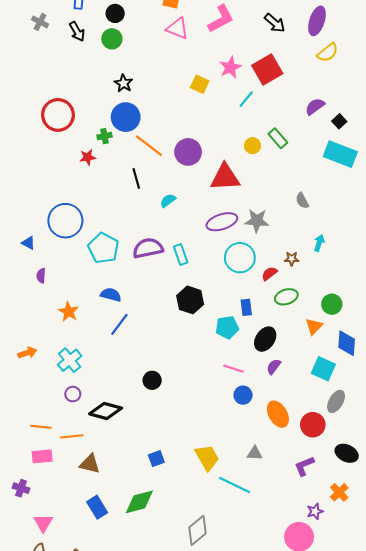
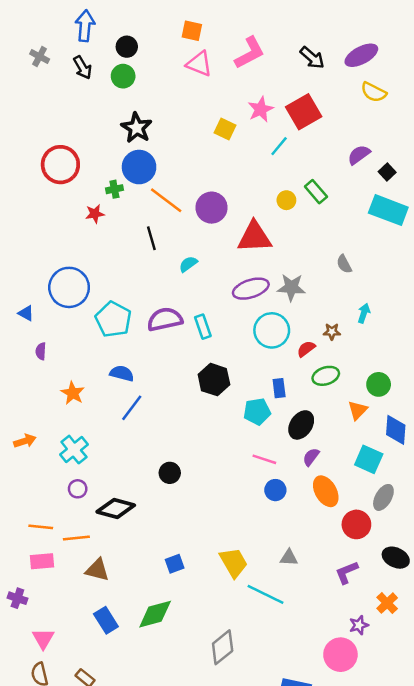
purple ellipse: (317, 21) -> (361, 55), turned 44
yellow semicircle: (328, 53) -> (374, 92), turned 65
black star: (124, 83) -> (137, 128), size x1.4
orange ellipse: (278, 414) -> (326, 491), moved

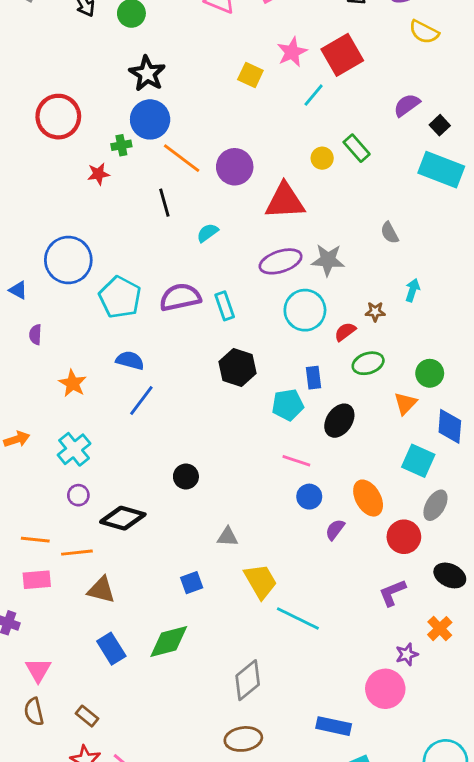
purple semicircle: (311, 457) -> (335, 530), moved
gray triangle: (289, 558) -> (228, 537), moved

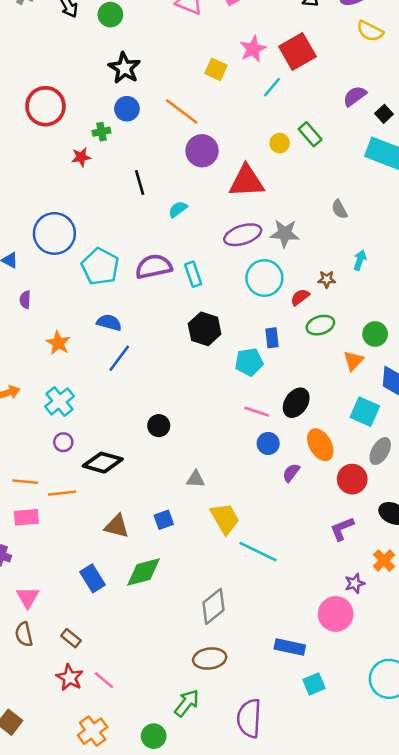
blue circle: (150, 119) -> (127, 109), size x0.7
orange line: (182, 158) -> (182, 111), moved
black ellipse: (339, 421) -> (296, 403), moved
brown triangle: (101, 590) -> (117, 526), moved

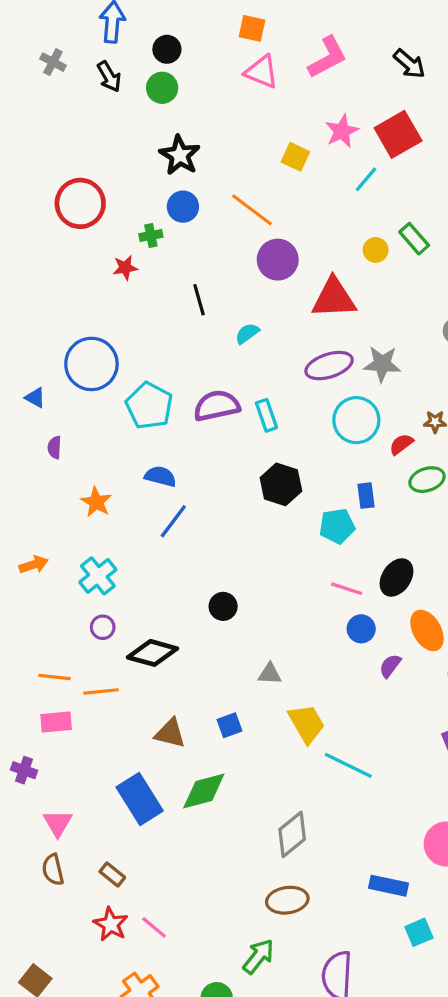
blue rectangle: (93, 578) -> (140, 799), size x1.4

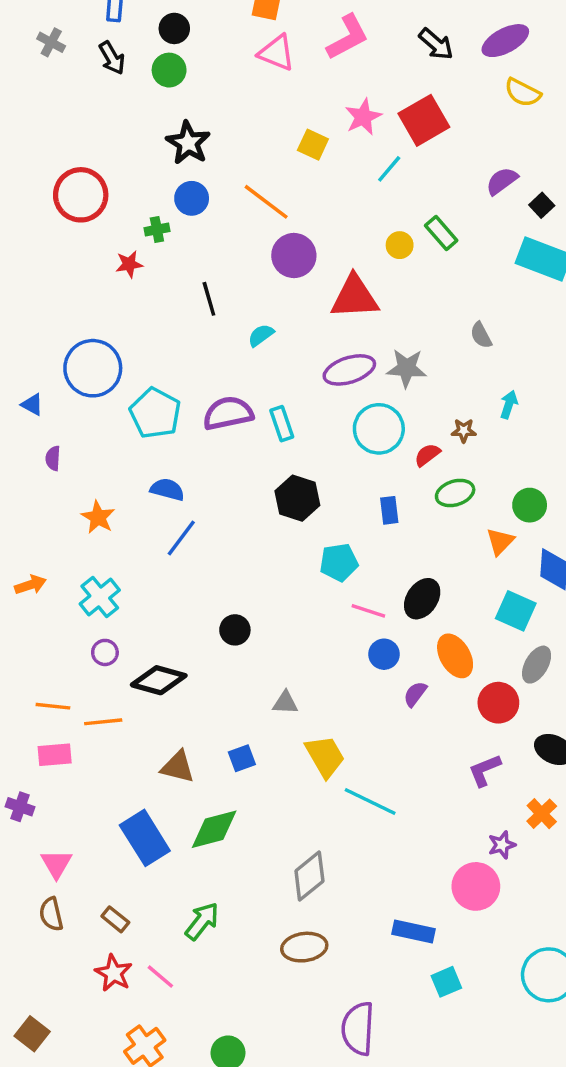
cyan pentagon: (337, 526) -> (339, 562), moved
green arrow: (258, 956) -> (202, 921), moved

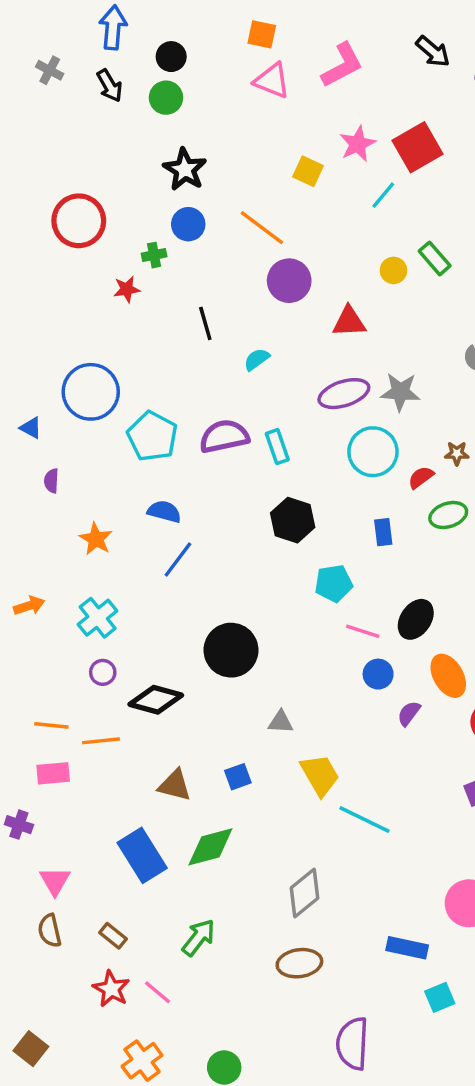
black arrow: (436, 44) -> (433, 51), moved
red triangle: (355, 297) -> (349, 322), size x0.7
black circle: (235, 630) -> (231, 650), size x1.8

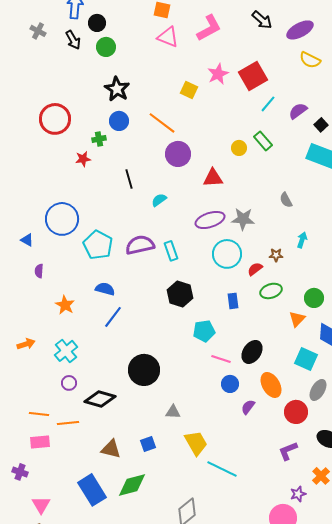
black circle: (171, 57) -> (97, 23), moved
cyan line: (383, 195) -> (268, 104), moved

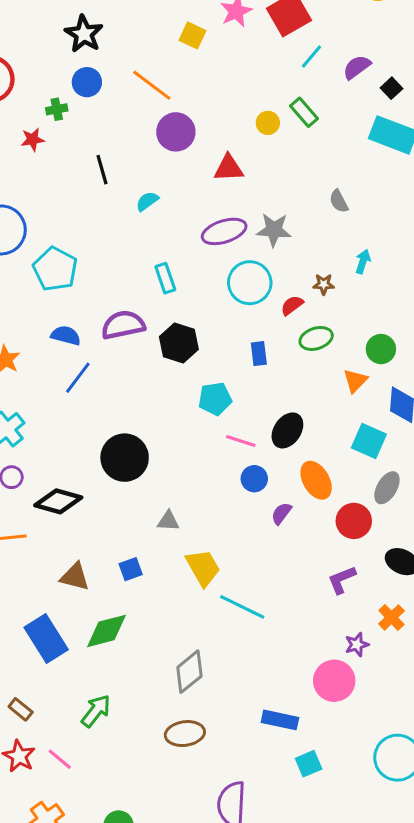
purple semicircle: (140, 245) -> (123, 325), moved

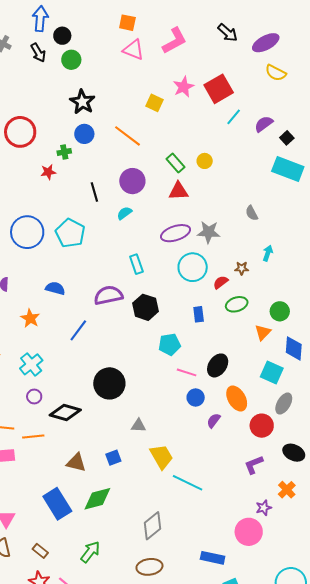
green rectangle: (304, 112) -> (176, 163), moved
purple circle: (176, 132) -> (132, 181), moved
cyan pentagon: (55, 269) -> (70, 233), moved
blue semicircle: (66, 335) -> (55, 288), moved

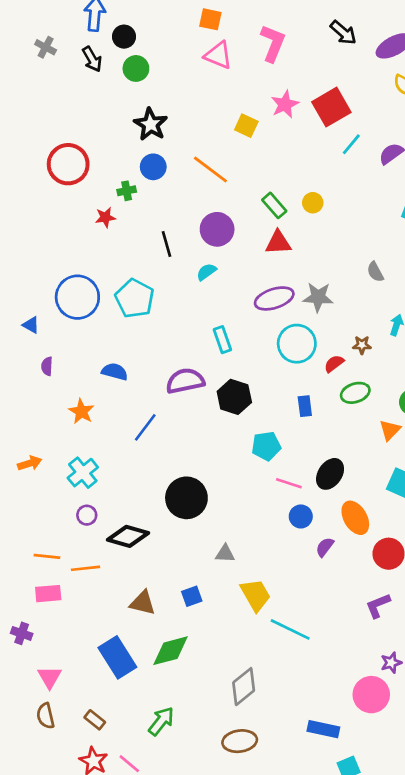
pink L-shape: (175, 41) -> (273, 43), turned -40

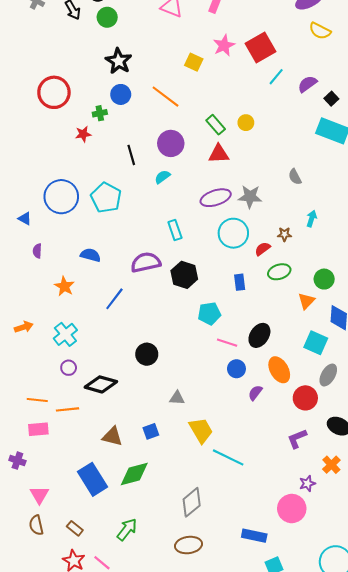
black circle: (186, 498) -> (147, 354), size x0.7

